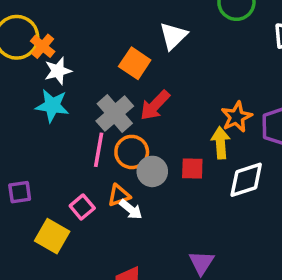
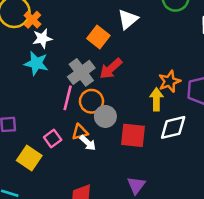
red square: (192, 168) -> (133, 135), moved, size x1.5

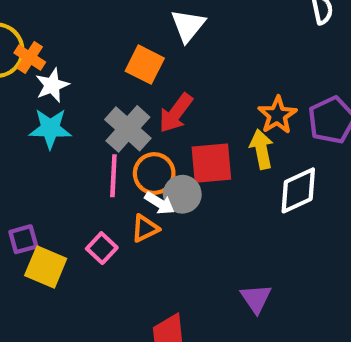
red square: (133, 135) -> (211, 163), moved
white arrow: (88, 143) -> (160, 203), moved
yellow square: (29, 158) -> (46, 267), moved

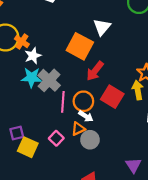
orange square: (145, 65) -> (80, 46), size x1.4
gray cross: (128, 129) -> (49, 80), moved
red square: (211, 163) -> (112, 97), turned 35
gray circle: (182, 194) -> (90, 140), moved

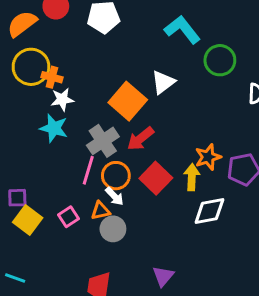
orange cross: (22, 41) -> (52, 77), turned -32
gray cross: (49, 80) -> (103, 141), moved

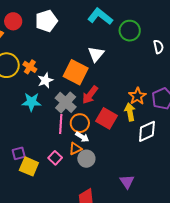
orange cross: (52, 77) -> (30, 67), moved, turned 32
white star: (62, 100) -> (45, 80), moved

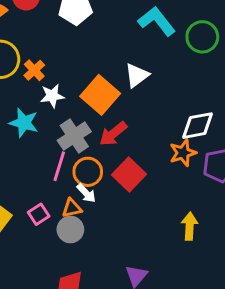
green circle: (130, 31) -> (202, 37), moved
yellow arrow: (130, 112) -> (190, 226), moved
white diamond: (147, 131) -> (198, 126), moved
gray circle: (86, 159) -> (70, 229), moved

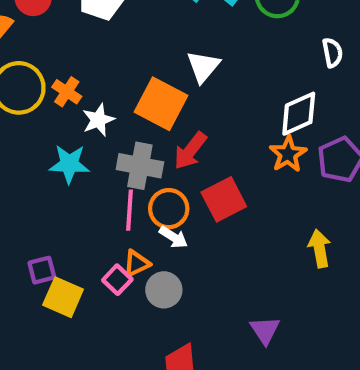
gray cross: (74, 136) -> (140, 166), turned -32
red square: (129, 175) -> (224, 199), turned 32
orange triangle: (72, 208) -> (137, 263), moved

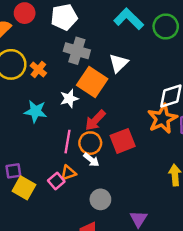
white star: (98, 120) -> (69, 99), moved
red arrow: (190, 151) -> (95, 120), moved
orange star: (288, 154) -> (162, 119), size x1.4
gray cross: (140, 166) -> (77, 51), moved
gray circle: (164, 290) -> (100, 199), moved

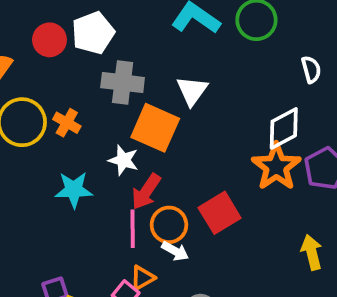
red circle: (25, 13) -> (49, 40), moved
white star: (69, 99) -> (123, 160), turned -30
red arrow: (95, 120) -> (146, 192), moved

